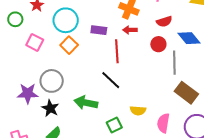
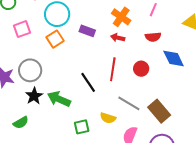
pink square: (35, 42) -> (22, 29), turned 30
red circle: (158, 44) -> (141, 69), moved
red line: (117, 51) -> (113, 69), moved
gray line: (174, 63) -> (129, 103), moved, turned -70
black star: (50, 108) -> (34, 96), moved

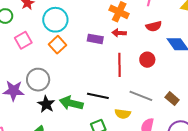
purple rectangle: (87, 31) -> (95, 39), moved
black line: (88, 82) -> (98, 96), moved, turned -35
brown rectangle: (159, 111) -> (172, 99), size x0.6

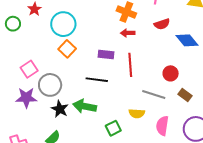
purple rectangle: (95, 39) -> (106, 55), moved
pink square: (23, 40) -> (29, 69), moved
red circle: (147, 60) -> (171, 73), moved
black line: (98, 96) -> (97, 80), moved

